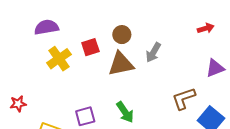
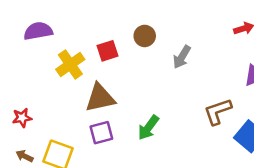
purple semicircle: (46, 27) -> (38, 31), moved
brown triangle: (121, 64) -> (100, 98), moved
green arrow: (125, 112) -> (148, 128), turned 70

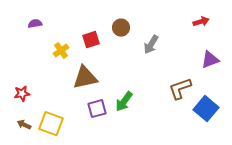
purple semicircle: (38, 31) -> (35, 24), size x0.6
yellow cross: (70, 64) -> (61, 51), size x0.7
purple square: (101, 133) -> (97, 109), moved

